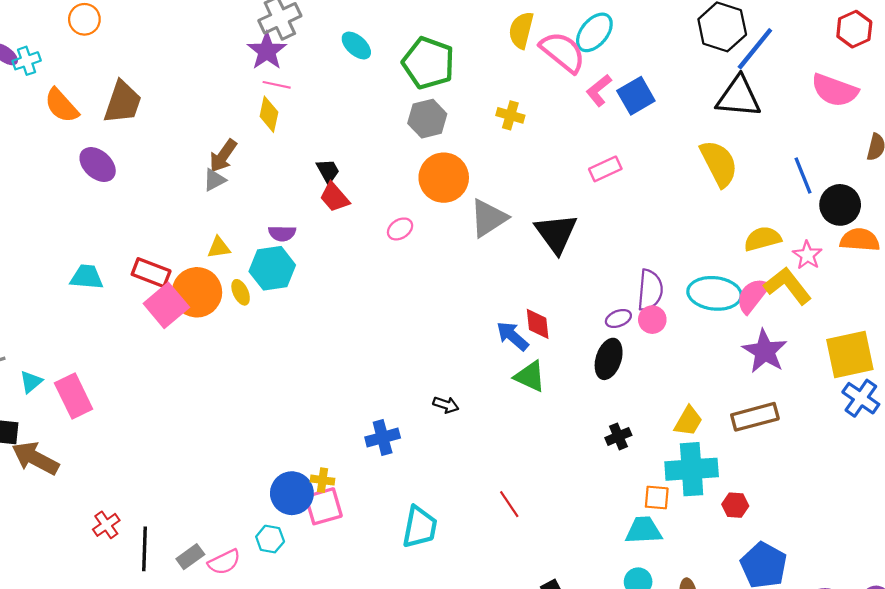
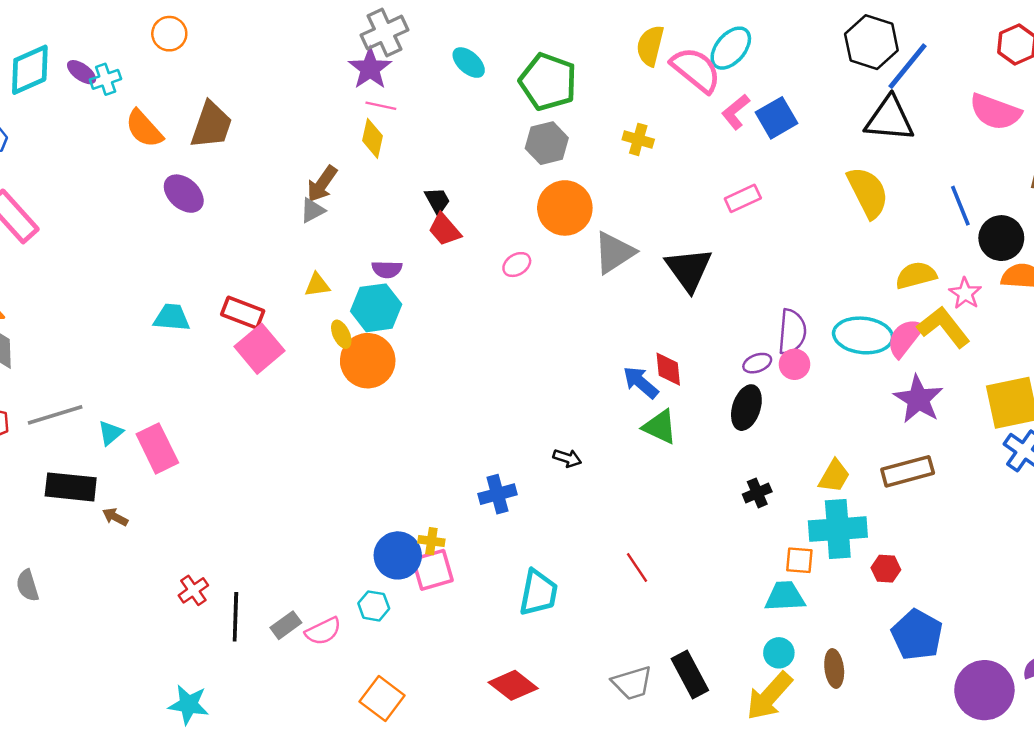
orange circle: (197, 292) -> (368, 361), moved
brown arrow: (35, 458) -> (115, 517), size x0.5

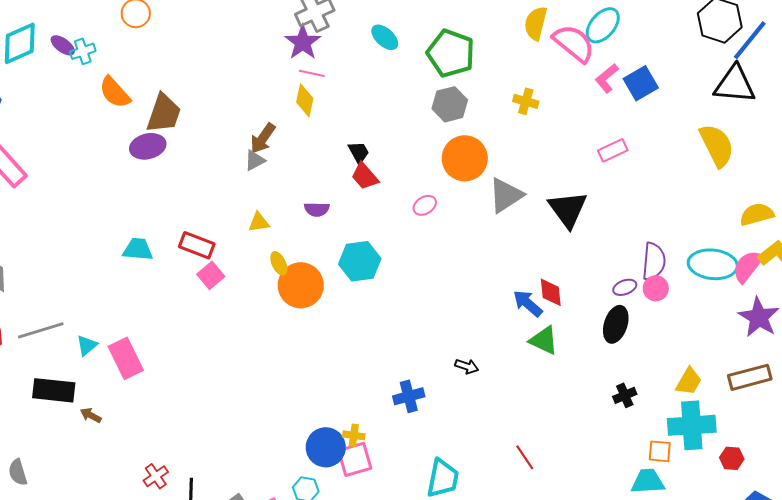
brown trapezoid: (211, 125) -> (164, 113), moved
purple ellipse: (184, 194) -> (148, 146), turned -56
cyan hexagon: (376, 308) -> (360, 261), moved
pink square: (259, 349) -> (211, 275), size x0.7

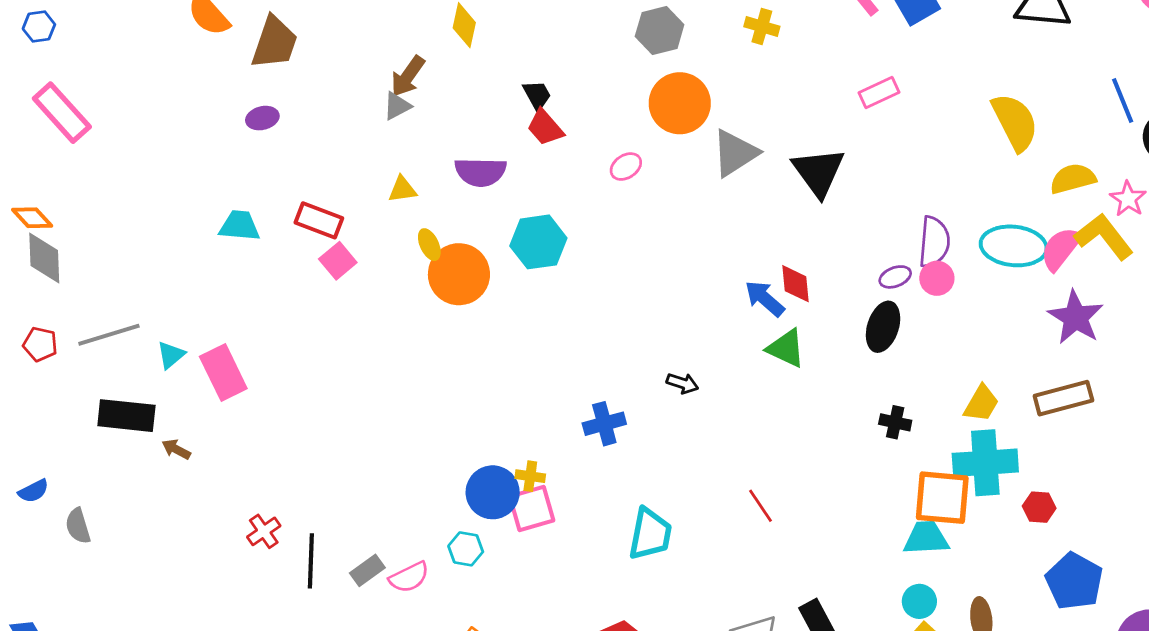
yellow semicircle: (717, 145) -> (1015, 122), moved
purple ellipse: (148, 146) -> (262, 118), moved, size x0.7
purple semicircle: (317, 209) -> (480, 172), size x1.5
black cross: (625, 395) -> (895, 422), turned 35
orange square: (660, 451) -> (942, 498), size x1.8

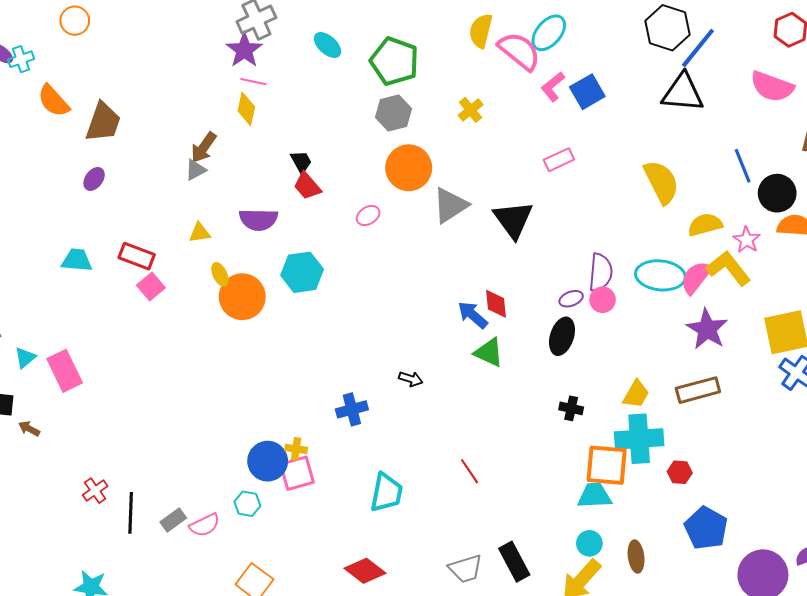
yellow cross: (762, 27) -> (471, 110), turned 35
purple ellipse: (262, 118) -> (94, 179), turned -40

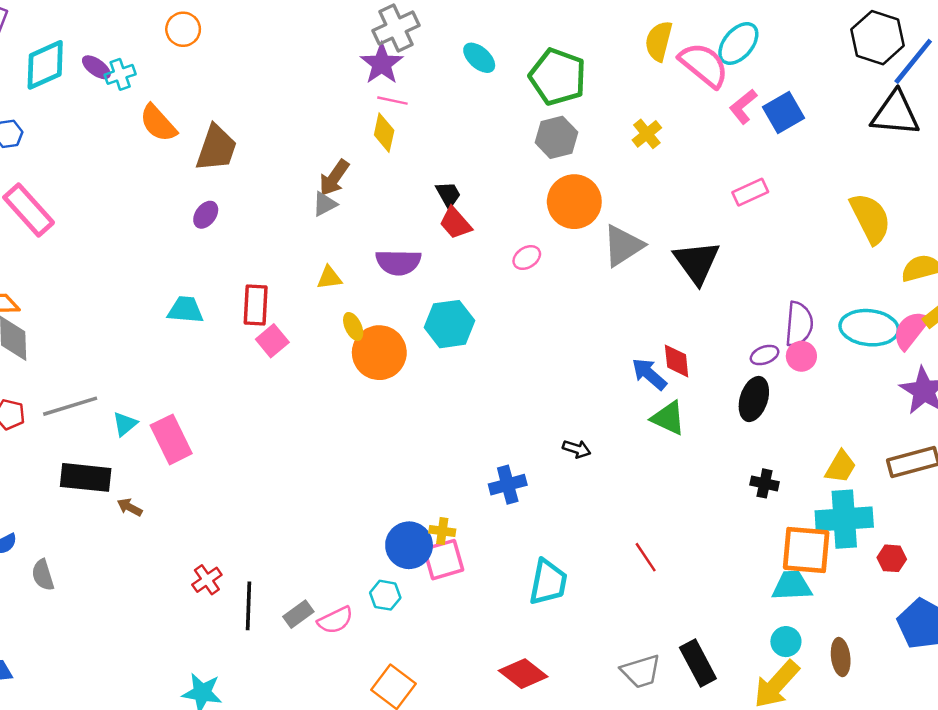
red rectangle: (137, 256) -> (256, 305), turned 72

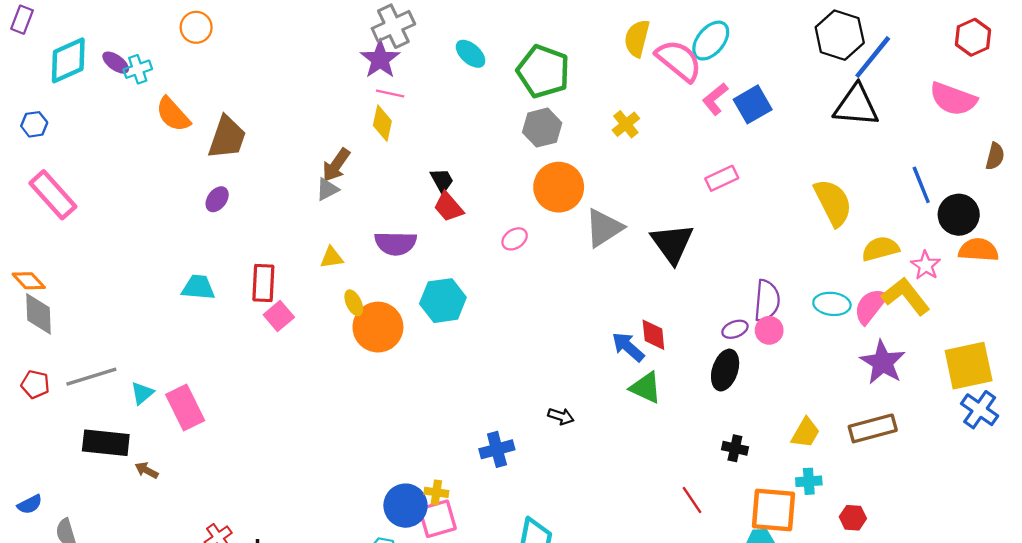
cyan ellipse: (869, 328) -> (832, 304), size x0.7
cyan cross: (844, 519) -> (809, 481), size x0.5
red line: (646, 557) -> (692, 500), moved

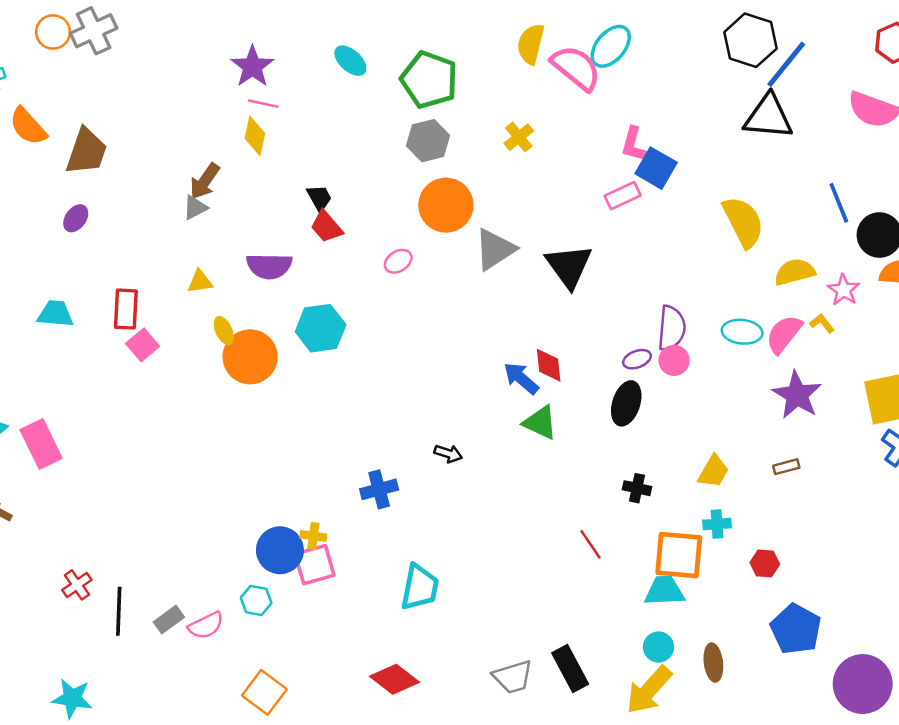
gray cross: (393, 26) -> (94, 31), moved
pink L-shape: (715, 99) -> (633, 144), moved, turned -36
blue square: (753, 104) -> (656, 168), moved, turned -30
yellow L-shape: (906, 296) -> (822, 323), size x0.5
brown rectangle: (873, 428) -> (786, 467), size x0.5

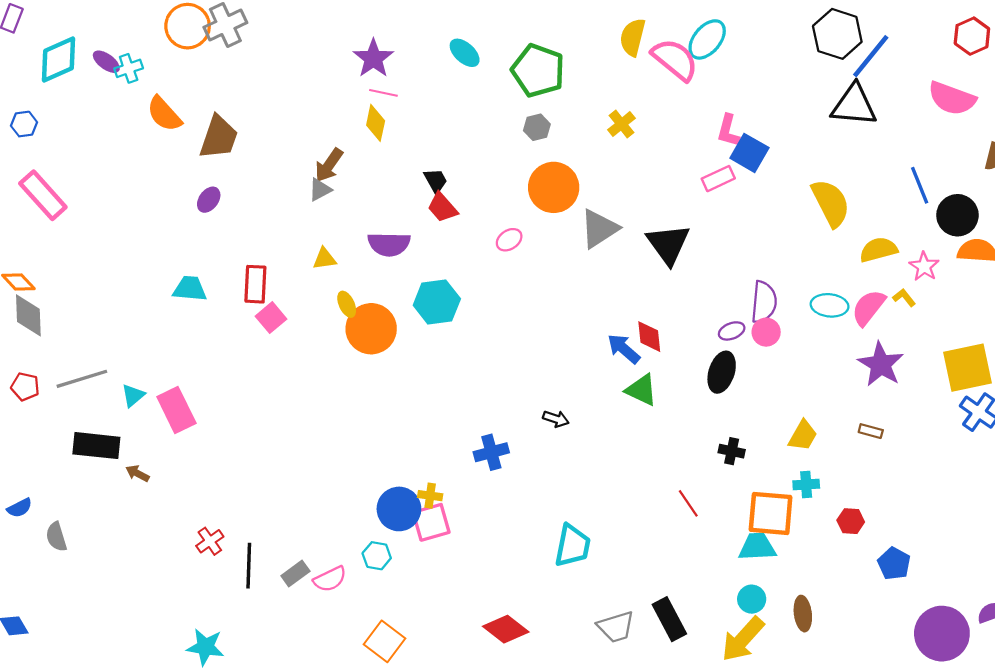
orange circle: (53, 32) -> (188, 26), size x1.4
gray hexagon: (428, 141) -> (537, 127), size x0.7
brown rectangle: (786, 467) -> (871, 431), turned 30
cyan trapezoid: (420, 587) -> (573, 546), moved
blue pentagon: (796, 629) -> (894, 563), moved, size x0.7

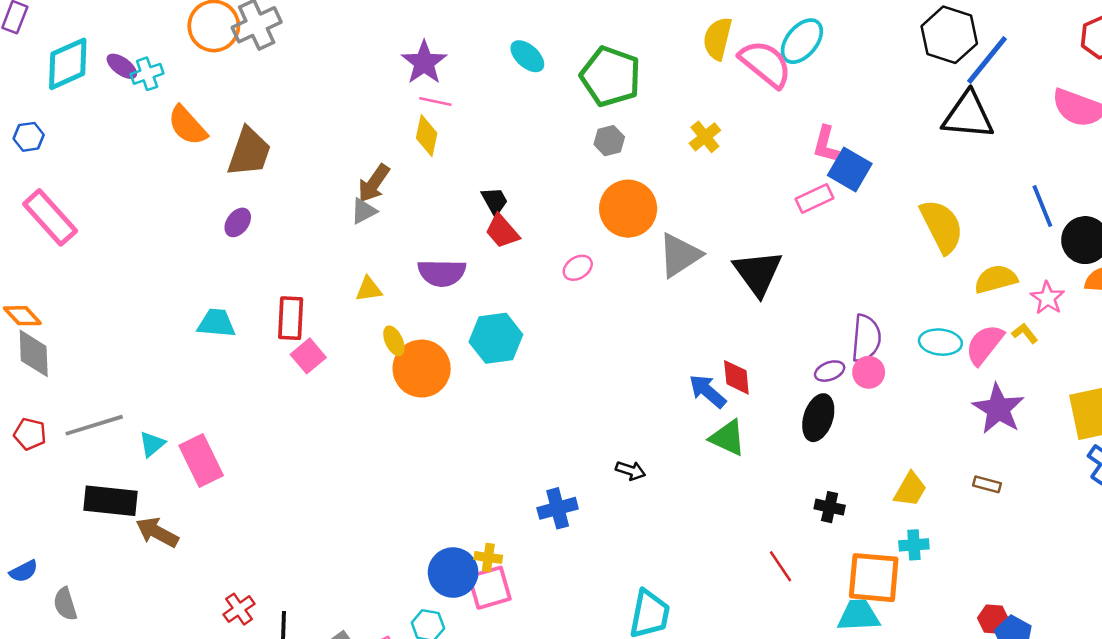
brown arrow: (137, 473) -> (157, 532), size x1.6
red hexagon: (851, 521) -> (993, 619), moved

